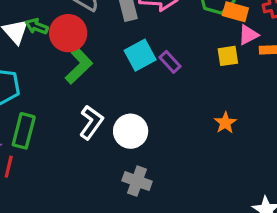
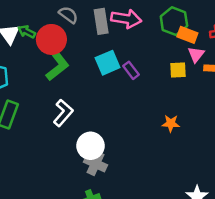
pink triangle: (248, 35) -> (196, 55), turned -30
orange star: (225, 123) -> (171, 123), turned 30
white circle: (131, 131) -> (90, 146), moved

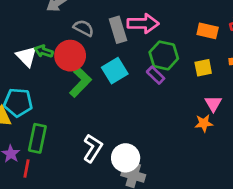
green hexagon: (174, 21) -> (164, 55), moved
pink triangle: (196, 55) -> (213, 104), moved
cyan square: (108, 63) -> (115, 71), moved
white L-shape: (63, 113) -> (93, 148), moved

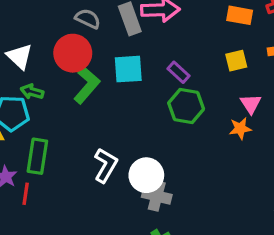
green arrow: (44, 51) -> (32, 92), moved
green hexagon: (164, 55) -> (186, 106), moved
cyan square: (115, 71) -> (128, 69), turned 30

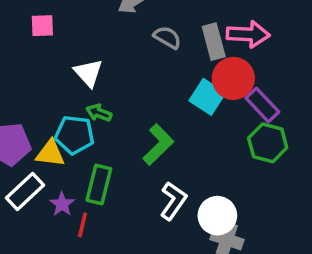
red circle: (73, 53) -> (233, 78), moved
cyan square: (128, 69) -> (207, 97), turned 32
purple rectangle: (178, 72) -> (262, 105), size x1.4
green L-shape: (87, 85) -> (158, 144), moved

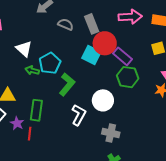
pink arrow: (248, 34) -> (130, 17), moved
cyan pentagon: (74, 135) -> (50, 63), moved, turned -30
white circle: (217, 216) -> (103, 100), moved

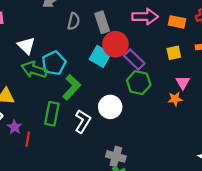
gray semicircle: (66, 24) -> (74, 21), turned 77
green arrow: (32, 70) -> (34, 70), size x1.6
green rectangle: (36, 110) -> (52, 114), moved
gray cross: (111, 133) -> (116, 156), moved

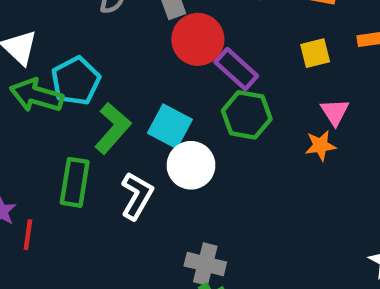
cyan square: (100, 56) -> (170, 126), moved

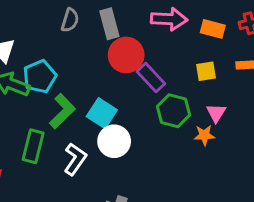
green hexagon: (247, 115) -> (174, 111), moved

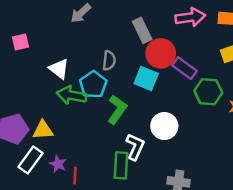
gray semicircle: (70, 20) -> (109, 61), moved
cyan square: (102, 113) -> (146, 79), moved
green rectangle: (33, 146) -> (121, 165), moved

